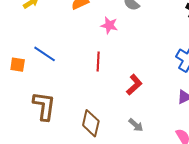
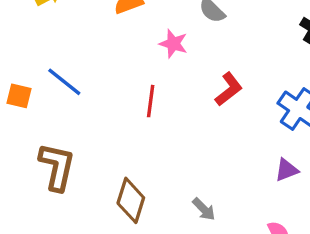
red L-shape: (134, 85) -> (229, 89), moved

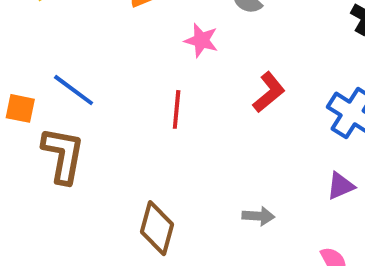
brown L-shape: (57, 167) -> (63, 155), moved
gray arrow: (204, 209) -> (258, 216), moved, turned -40

